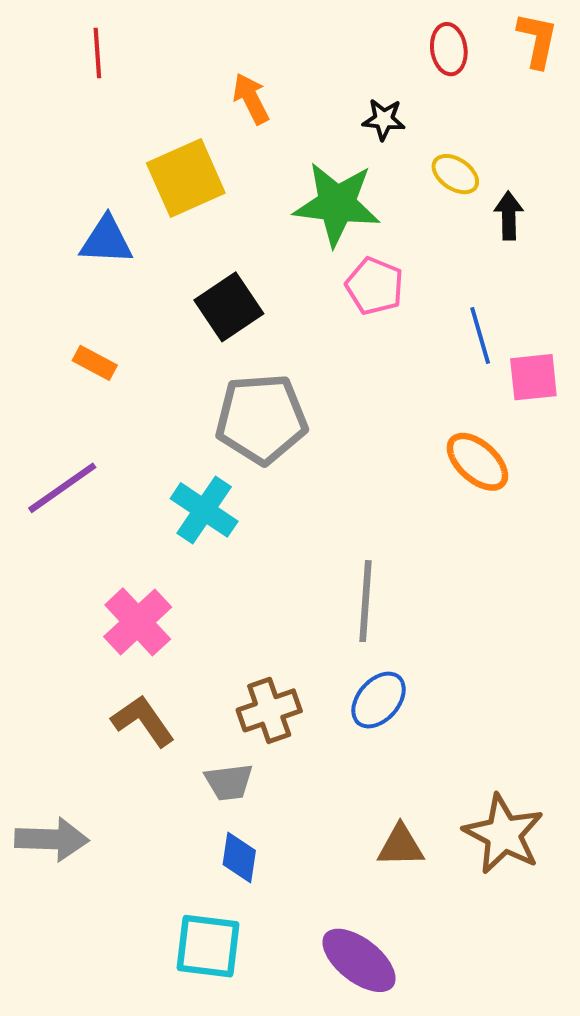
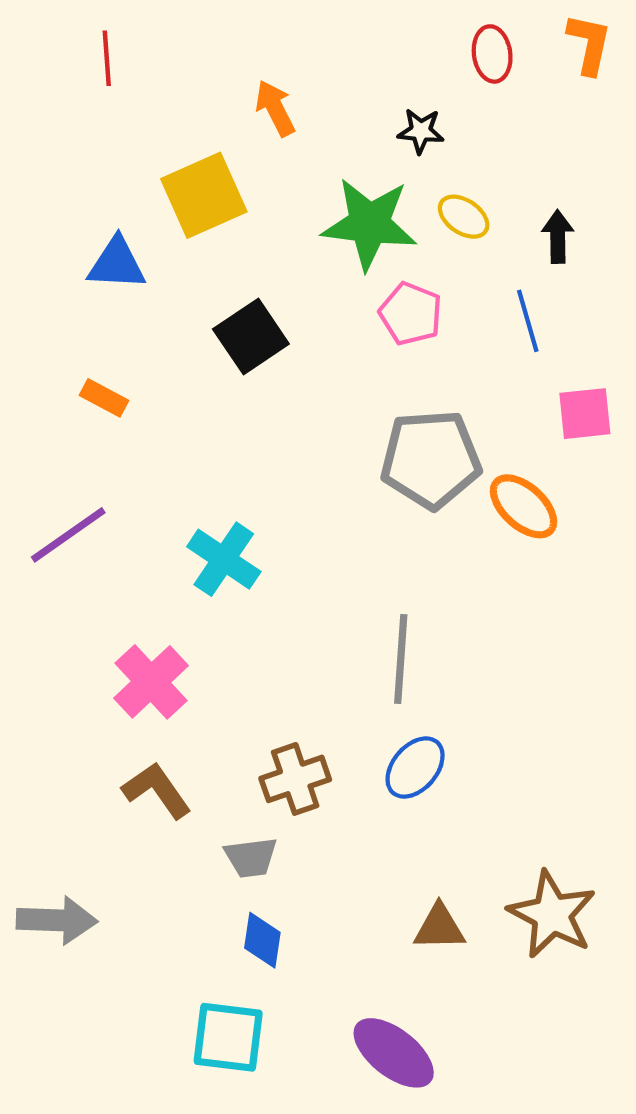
yellow ellipse: (455, 174) -> (464, 217), moved
blue line: (480, 336) -> (528, 321), moved
gray pentagon: (261, 419) -> (431, 459), moved

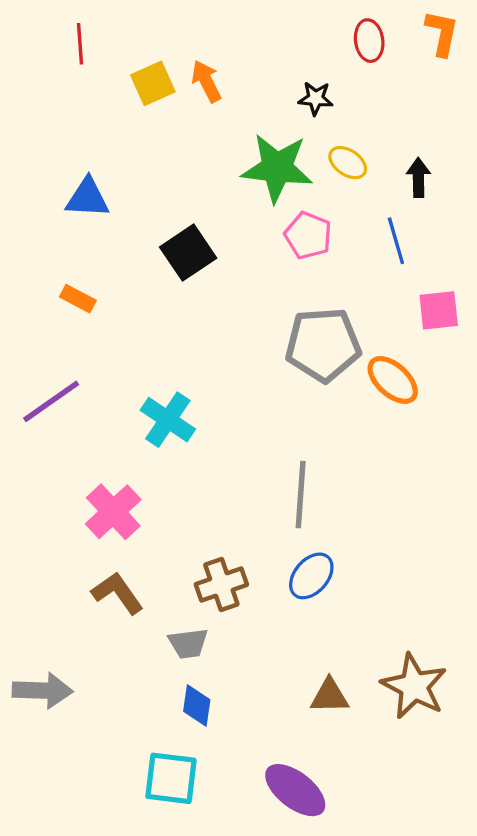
yellow square: (204, 195) -> (153, 83), moved, size x0.7

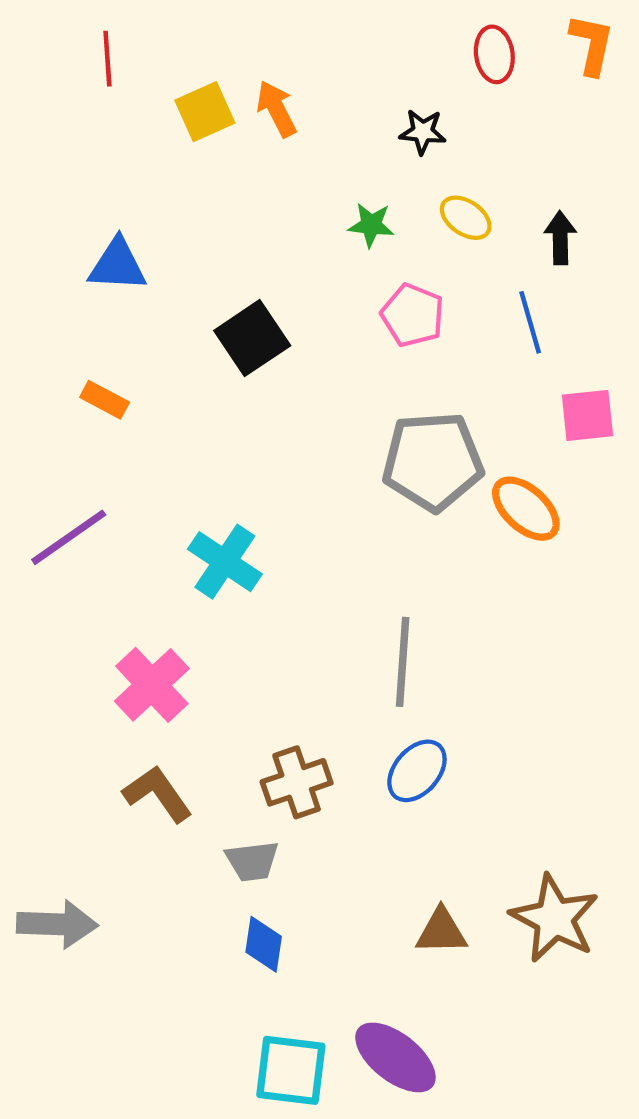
green star: (277, 168) -> (371, 225), size x0.5
cyan square: (171, 778) -> (291, 1070), moved

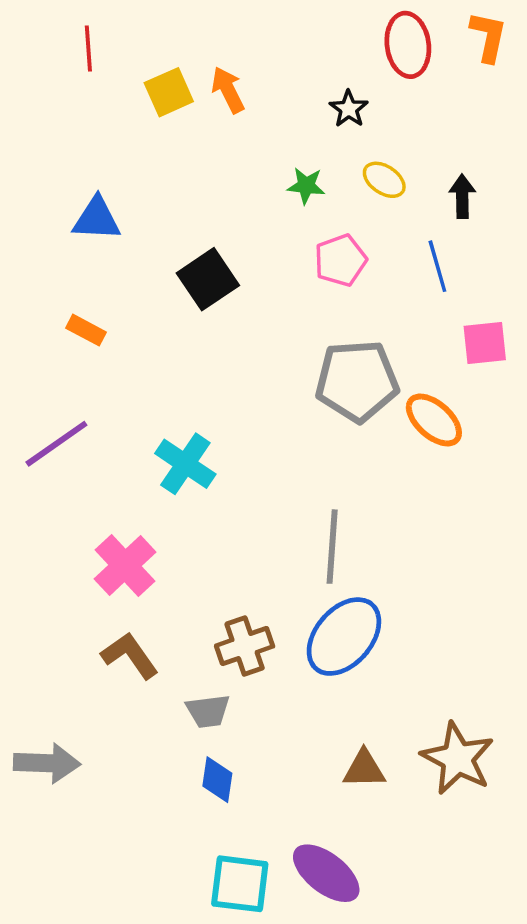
red ellipse: (494, 54) -> (408, 45), size x1.4
black star: (423, 132) -> (349, 109), turned 30
pink pentagon: (413, 315) -> (340, 260), turned 30
blue ellipse: (417, 771) -> (344, 637), size x1.5

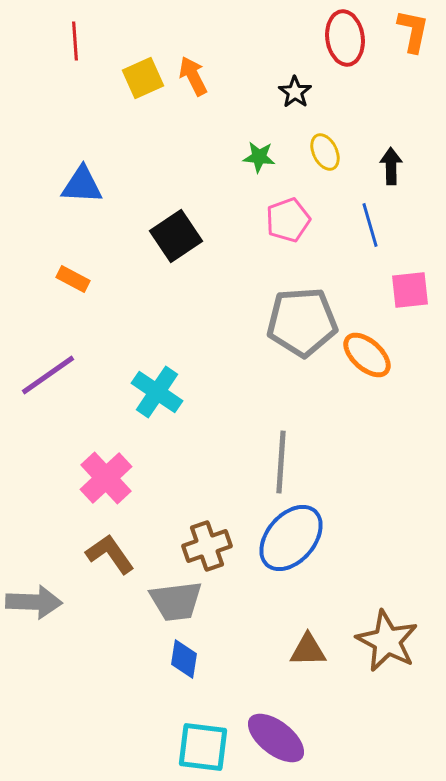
yellow ellipse: (384, 180) -> (325, 152), turned 30
gray trapezoid: (208, 711) -> (176, 601), size x1.4
gray arrow: (47, 763) -> (34, 602), moved

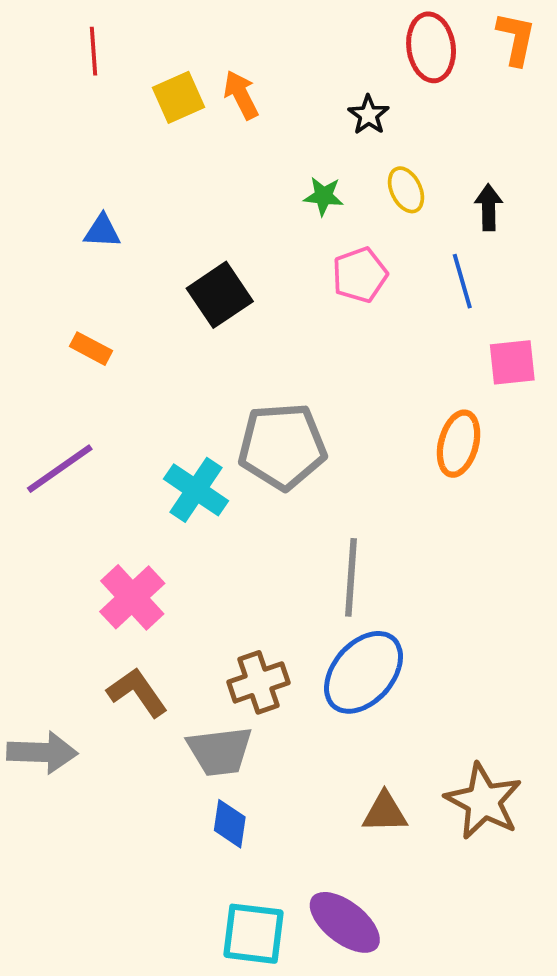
blue triangle: (82, 185) -> (102, 231), size x0.7
gray pentagon: (302, 322) -> (282, 446), moved
orange ellipse: (367, 355) -> (459, 444), turned 63

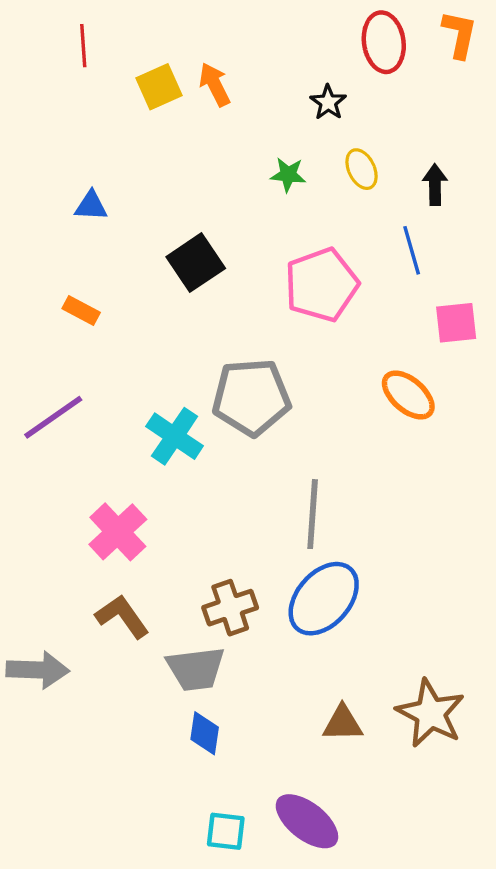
pink pentagon: (360, 275) -> (321, 285), moved, size x1.5
orange ellipse: (459, 444) -> (408, 395), turned -64
cyan square: (253, 934) -> (226, 831), size x0.7

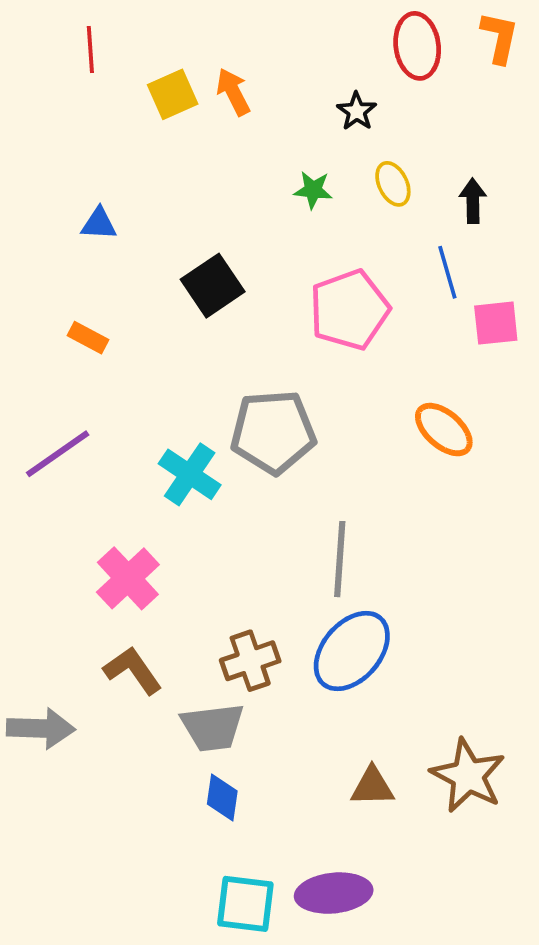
pink square: (456, 323) -> (496, 323), moved
purple ellipse: (307, 821) -> (334, 893), turned -44
cyan square: (226, 831) -> (245, 904), size x1.4

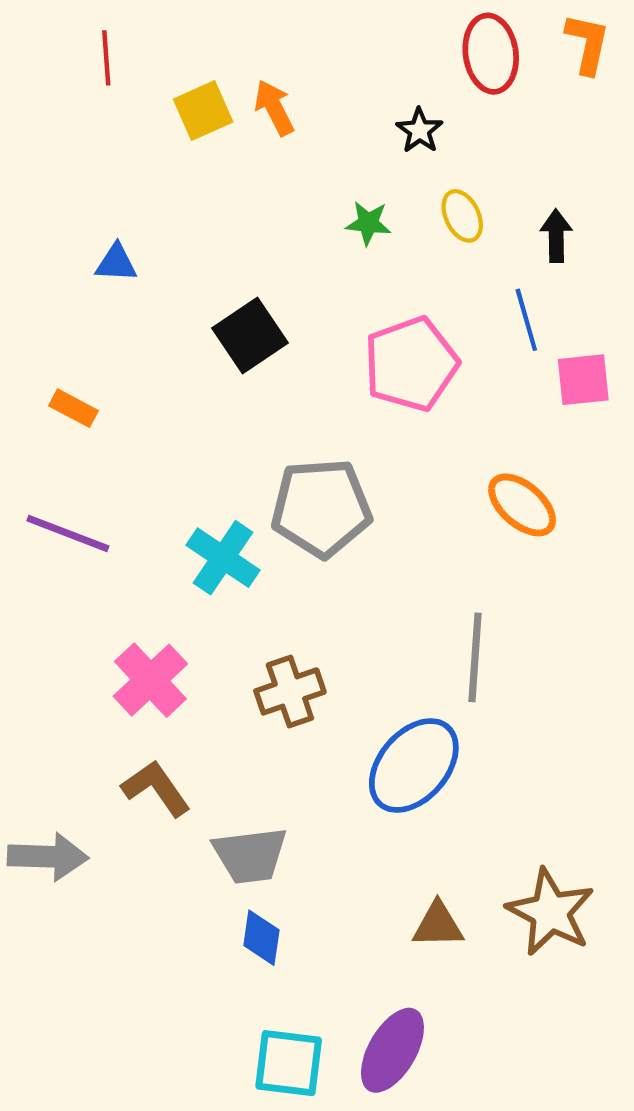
orange rectangle: (88, 338) -> (74, 408), moved
purple line: (58, 454) -> (68, 533), turned 56
gray line: (340, 559) -> (475, 657), moved
brown cross: (250, 661) -> (290, 691), moved
purple ellipse: (334, 893) -> (392, 1050), turned -54

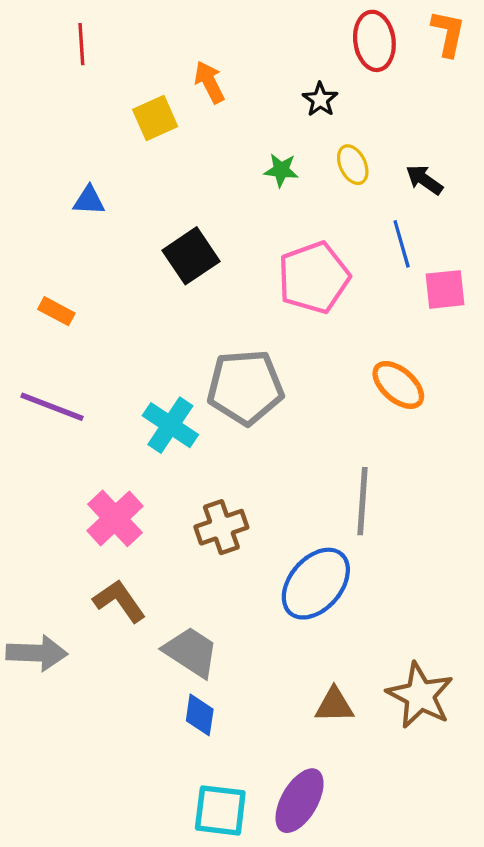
yellow square: (203, 111) -> (155, 118), moved
black arrow: (556, 236) -> (424, 180), turned -54
gray trapezoid: (250, 855) -> (191, 652), turned -140

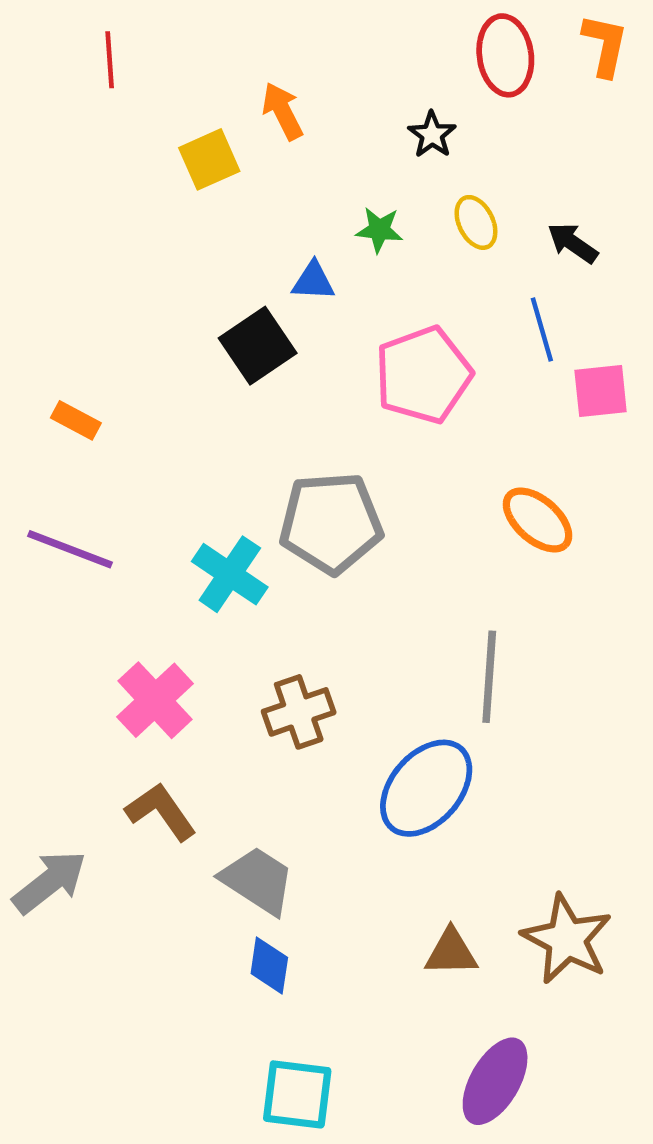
blue triangle: (89, 200) -> (313, 281), moved
gray arrow: (37, 653) -> (50, 882), turned -40
purple ellipse: (300, 801) -> (495, 1081), moved

